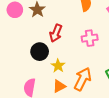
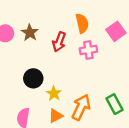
red arrow: (56, 33) -> (59, 42), moved
pink cross: (90, 38) -> (88, 50), moved

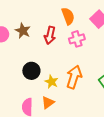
orange arrow: (81, 107) -> (74, 77), moved
orange triangle: (56, 116) -> (48, 103), moved

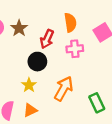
black circle: (31, 71) -> (37, 62), moved
yellow star: (52, 82) -> (29, 85), moved

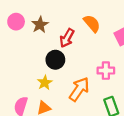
orange semicircle: (70, 23) -> (92, 24), turned -36
pink cross: (75, 49) -> (106, 71), moved

